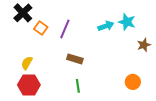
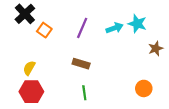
purple line: (65, 29) -> (82, 28), moved

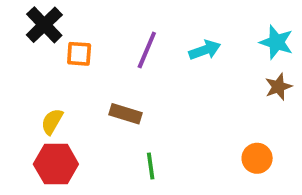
cyan star: (137, 24) -> (276, 42), moved
orange square: (44, 30) -> (79, 54), turned -32
brown rectangle: (81, 64) -> (126, 114), moved

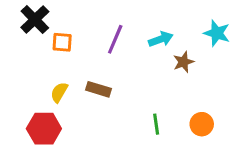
brown star: (278, 87) -> (183, 62), moved
yellow semicircle: (52, 122) -> (59, 92), moved
green line: (151, 166) -> (156, 124), moved

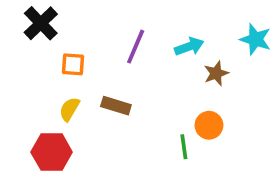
orange square: (62, 42) -> (73, 64), moved
orange circle: (202, 124) -> (209, 125), moved

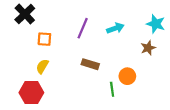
brown star: (216, 73) -> (148, 48), moved
brown rectangle: (116, 106) -> (90, 64), moved

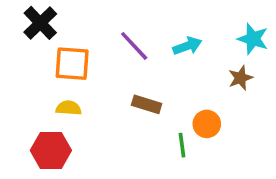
purple line: (83, 28) -> (134, 46), turned -66
orange square: (44, 39) -> (72, 64), size x1.5
yellow semicircle: (42, 66) -> (69, 108), turned 64

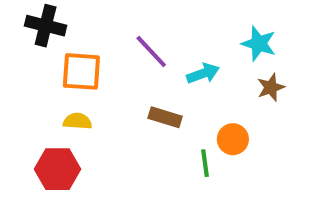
black cross: (40, 23) -> (46, 26), turned -32
cyan star: (253, 39) -> (259, 44), moved
cyan arrow: (187, 46) -> (203, 73), moved

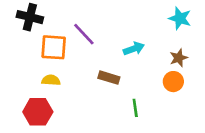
cyan star: (259, 44) -> (180, 18), moved
purple line: (151, 52) -> (84, 34), moved
orange circle: (233, 139) -> (173, 82), moved

